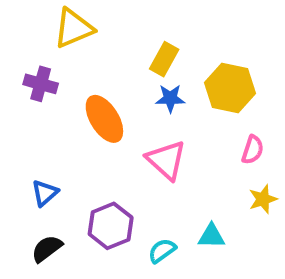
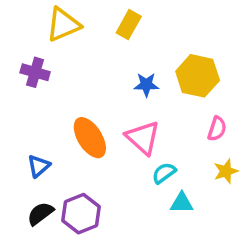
yellow rectangle: (164, 59) -> (129, 25), moved
orange ellipse: (104, 119) -> (90, 138), moved
purple hexagon: (111, 226) -> (81, 214), moved
cyan semicircle: (162, 251) -> (164, 173), moved

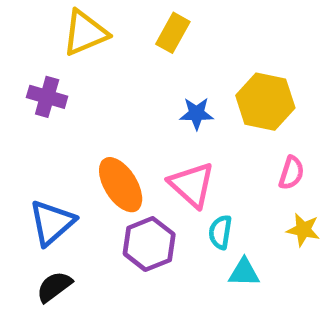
blue triangle: (39, 166) -> (52, 223), size x1.5
yellow star: (226, 171) -> (303, 230), turned 30
cyan semicircle: (164, 173) -> (220, 232), turned -45
purple hexagon: (81, 214) -> (149, 244), moved

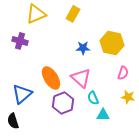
cyan semicircle: (220, 232) -> (93, 98), turned -32
black semicircle: (54, 287) -> (13, 121), moved, turned -70

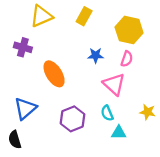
yellow hexagon: (112, 43) -> (129, 30), moved
pink semicircle: (123, 73) -> (127, 59), moved
orange ellipse: (51, 78) -> (54, 74), moved
pink triangle: (81, 78) -> (114, 84), moved

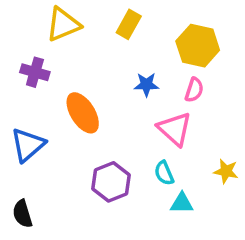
blue triangle: (25, 108) -> (28, 145), moved

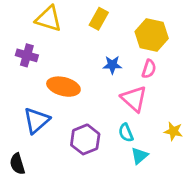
yellow triangle: (63, 24) -> (49, 19), turned 40
orange ellipse: (83, 113) -> (63, 87), turned -44
blue triangle: (28, 145) -> (36, 120), moved
cyan triangle: (182, 203) -> (139, 156), turned -42

